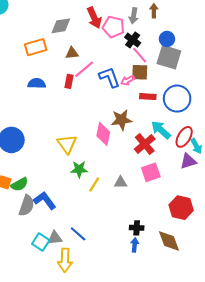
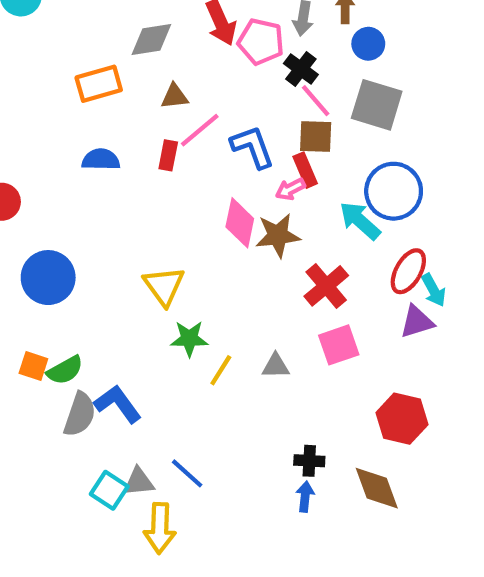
blue circle: (167, 39) -> (368, 44), moved
pink arrow: (128, 80) -> (290, 189), moved
red rectangle: (148, 97) -> (305, 170), moved, turned 63
cyan arrow: (161, 130) -> (360, 221), moved
pink diamond: (103, 134) -> (240, 223), moved

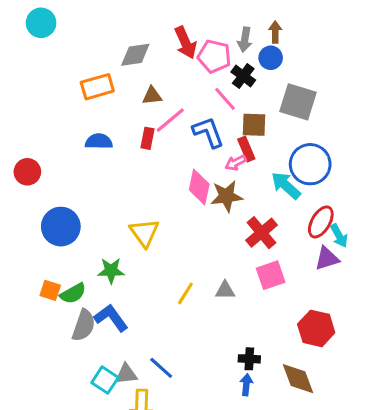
blue circle: (368, 44) -> (271, 58), moved
pink line: (316, 101) -> (225, 99), moved
green star: (189, 339) -> (111, 271), moved

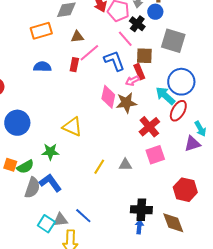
red ellipse: (321, 222) -> (178, 111), moved
yellow triangle: (144, 233) -> (72, 127), turned -30
black cross: (249, 359) -> (141, 210), size x1.5

